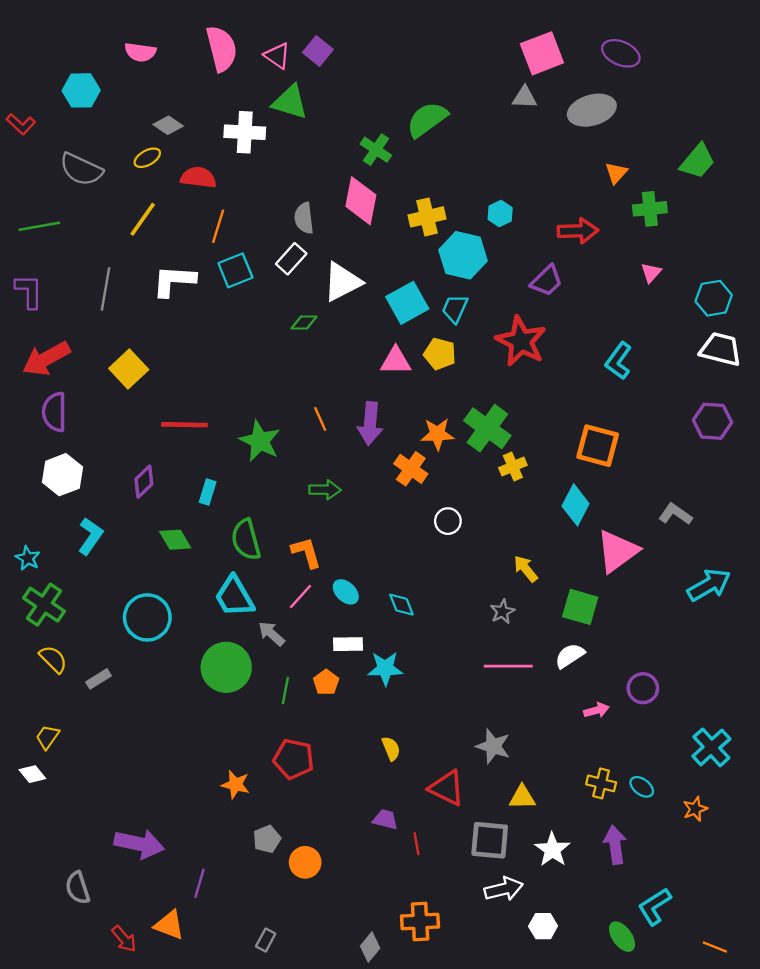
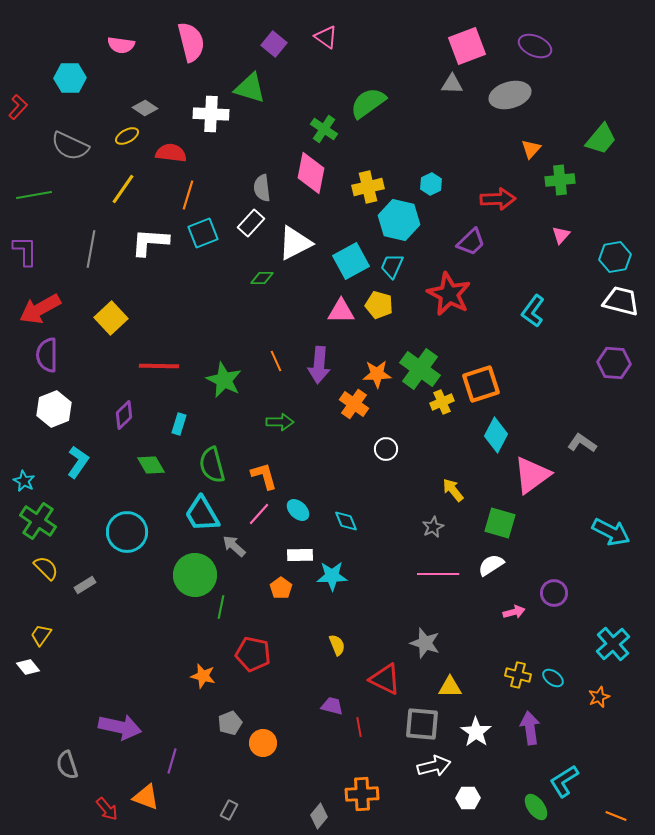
pink triangle: (277, 56) -> (326, 37), moved
red L-shape: (21, 124) -> (18, 107), turned -90
orange square: (598, 446) -> (481, 384), moved, turned -33
cyan arrow: (709, 585) -> (611, 532), moved, turned 57
green line: (285, 691) -> (221, 607), moved

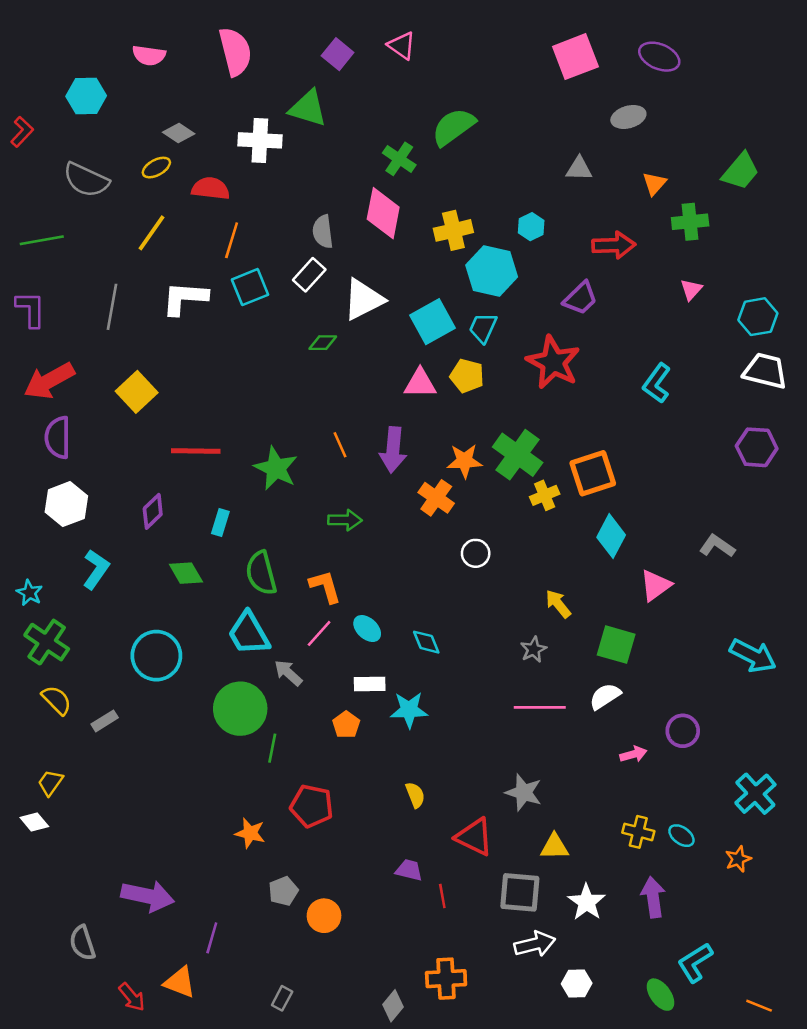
gray triangle: (452, 84) -> (579, 169), moved
gray ellipse: (510, 95) -> (628, 117), size x0.7
pink triangle: (532, 475) -> (656, 585), size x0.7

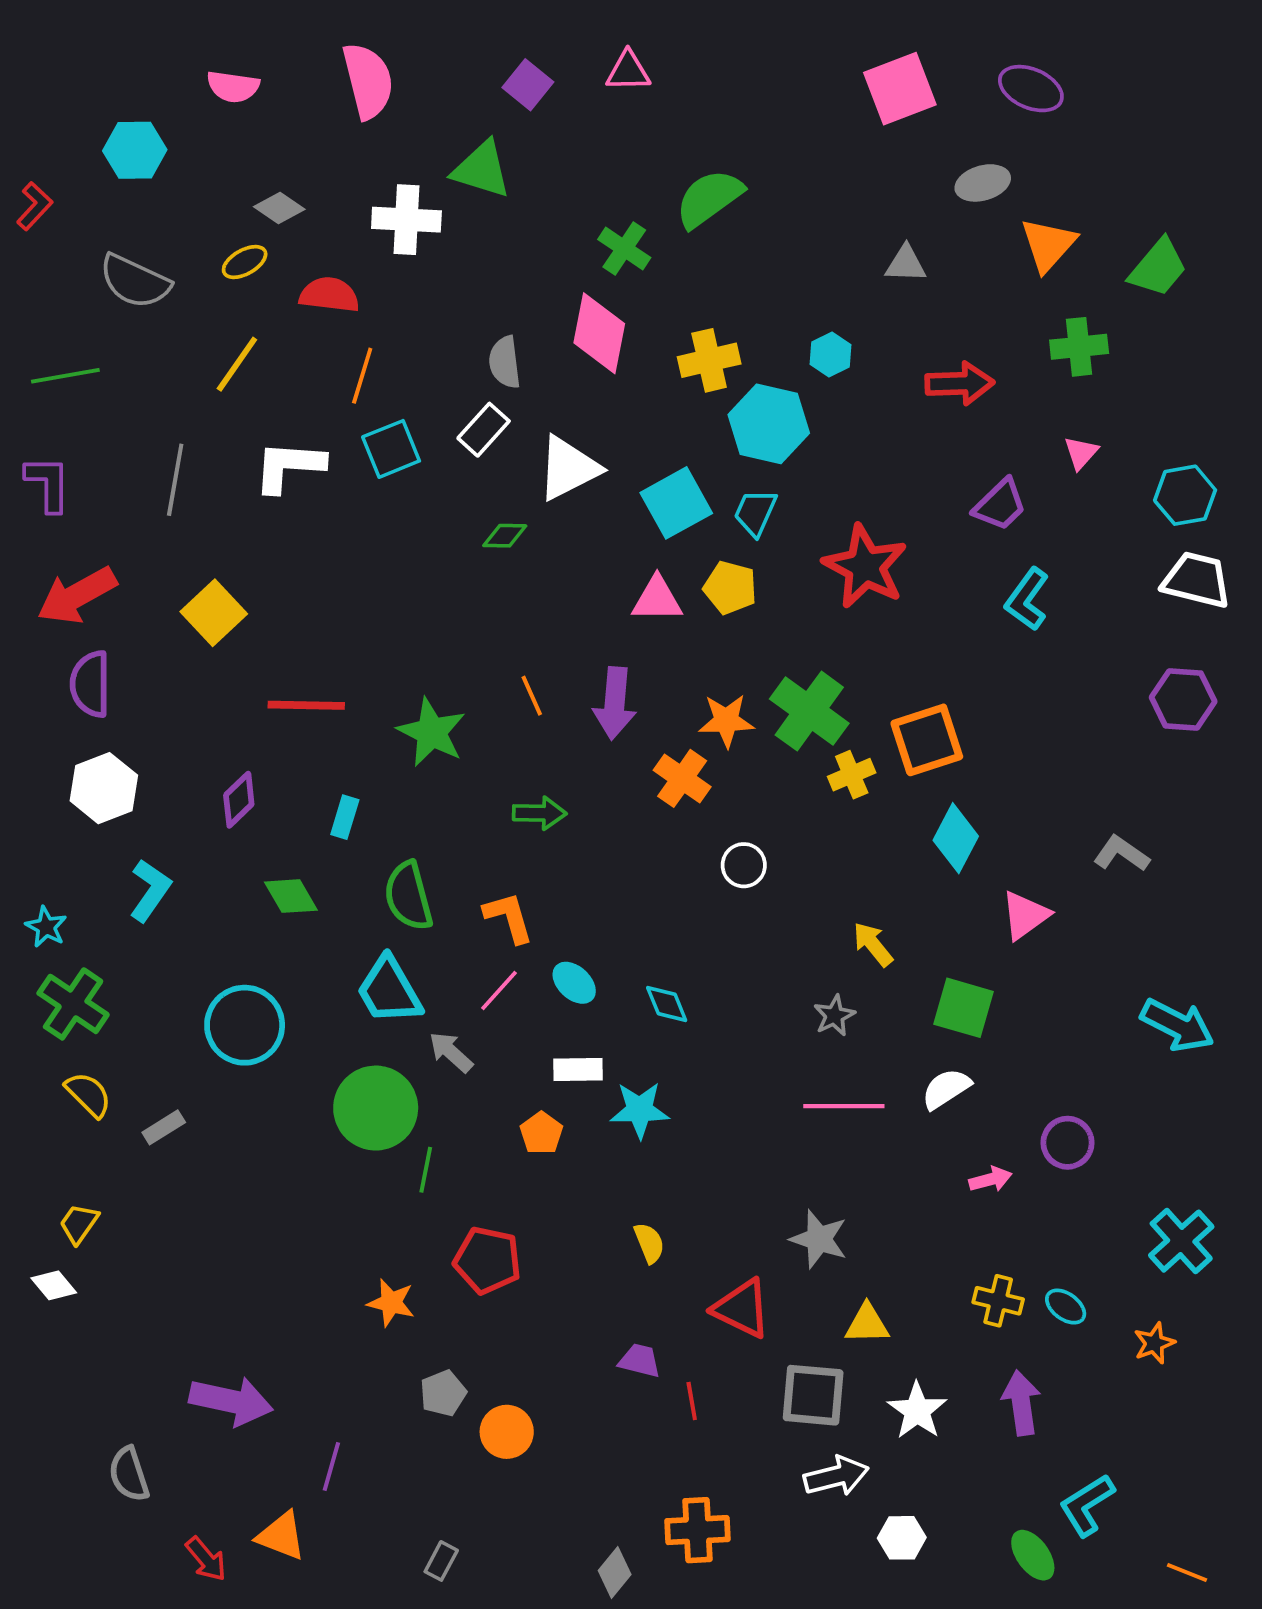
pink triangle: (402, 45) -> (628, 71), turned -36
orange triangle: (654, 184) -> (1048, 245), moved, size x1.5
purple trapezoid: (580, 298) -> (1000, 505), moved

